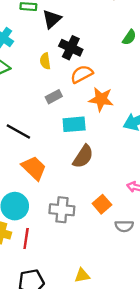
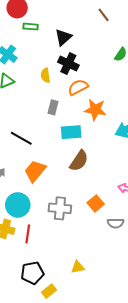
black triangle: (52, 19) -> (63, 37), moved
gray rectangle: (54, 97) -> (53, 107), turned -48
orange trapezoid: (34, 168) -> (35, 171), turned -95

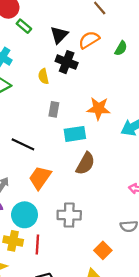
green rectangle: (31, 27) -> (24, 26), turned 40
orange semicircle: (78, 87) -> (89, 40), moved
orange square: (96, 203) -> (103, 250), moved

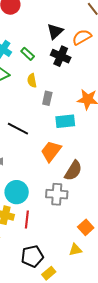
green rectangle: (24, 26) -> (28, 54), moved
yellow semicircle: (43, 76) -> (32, 81), moved
brown semicircle: (85, 164) -> (73, 171), moved
orange trapezoid: (40, 178) -> (51, 151), moved

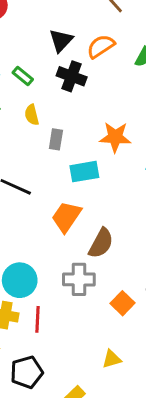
orange square: (86, 227) -> (122, 303), moved
black pentagon: (32, 256) -> (27, 372), moved

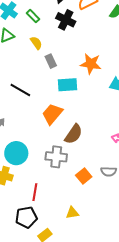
yellow semicircle: (32, 115) -> (36, 43), turned 152
gray rectangle: (56, 139) -> (51, 61), turned -40
red line: (37, 319) -> (35, 192), moved
black pentagon: (27, 372) -> (26, 217), moved

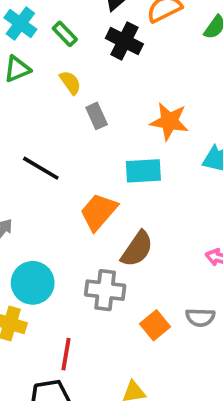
cyan rectangle: (68, 85) -> (143, 171), moved

